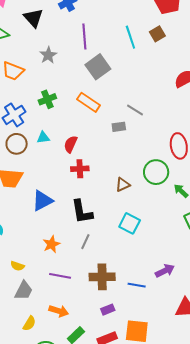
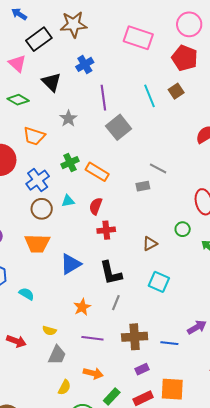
orange rectangle: (89, 102) -> (97, 172), moved
green circle: (156, 172) -> (183, 229), size x0.6

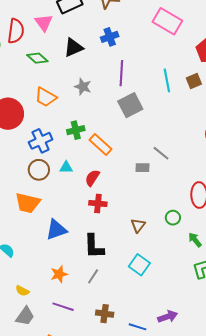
black triangle: (51, 82) -> (73, 48), turned 40
gray star: (68, 119) -> (83, 87), turned -30
brown triangle: (150, 244) -> (138, 225), turned -35
brown cross: (135, 337) -> (105, 314), size x0.7

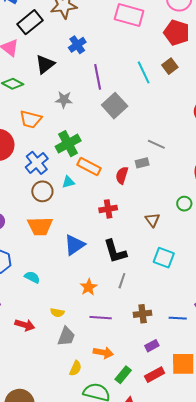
green cross: (76, 130) -> (68, 144), size x1.4
orange rectangle: (100, 144) -> (89, 166), moved
red semicircle: (92, 178) -> (122, 175), moved

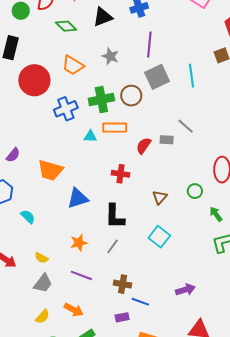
cyan line: (144, 72) -> (192, 76), moved
orange rectangle: (89, 166) -> (115, 128), turned -45
brown circle: (42, 191) -> (131, 96), moved
blue line: (178, 318) -> (140, 302), moved

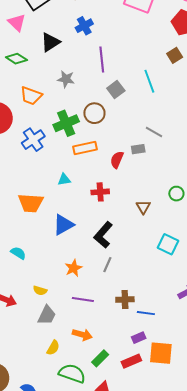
gray square: (157, 77) -> (116, 90), size x0.7
cyan triangle: (90, 136) -> (64, 180), moved
black L-shape: (115, 216) -> (103, 235), turned 52
cyan square: (159, 237) -> (168, 244), moved
purple rectangle: (122, 317) -> (139, 338), moved

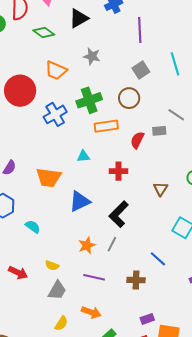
purple line: (102, 60) -> (140, 30), moved
brown circle: (94, 113) -> (129, 98), moved
gray line: (107, 265) -> (112, 244), moved
blue line: (146, 313) -> (158, 259), moved, turned 30

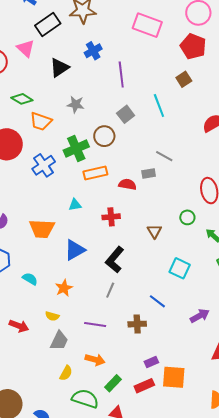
green diamond: (44, 33) -> (22, 99), moved
brown circle: (129, 98) -> (104, 136), moved
red semicircle: (137, 140) -> (127, 184), turned 78
orange star: (87, 245) -> (64, 288), moved

